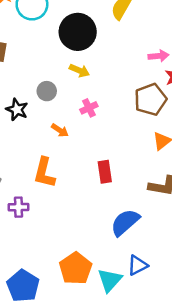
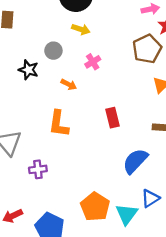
purple cross: (19, 207) -> (38, 169), moved

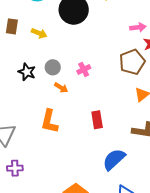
yellow arrow: (81, 29) -> (39, 33), moved
gray circle: (53, 51) -> (53, 67), moved
purple cross: (38, 169) -> (15, 168), moved

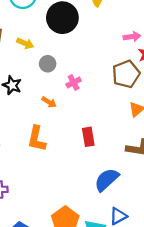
gray circle: (53, 67) -> (48, 64), moved

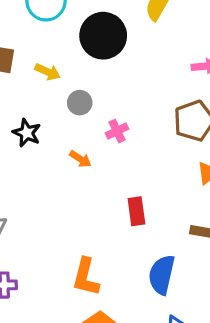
orange L-shape: (37, 139) -> (86, 277), moved
blue semicircle: (107, 180) -> (162, 275), turned -36

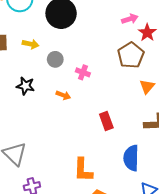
pink cross: (117, 131) -> (83, 72), turned -32

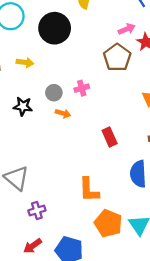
brown pentagon: (131, 55) -> (117, 58), moved
gray circle: (55, 59) -> (54, 93), moved
pink cross: (83, 72) -> (82, 88), turned -32

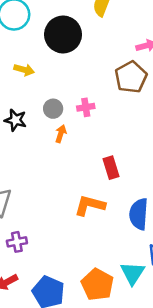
orange arrow: (63, 113) -> (61, 134), turned -96
orange L-shape: (89, 190) -> (90, 205), moved, turned 100
orange pentagon: (108, 223) -> (97, 284), moved

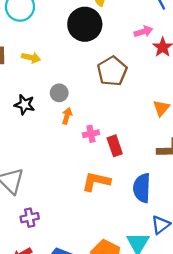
black circle: (63, 34) -> (85, 24), moved
brown pentagon: (131, 77) -> (112, 71), moved
pink cross: (86, 107) -> (91, 134), moved

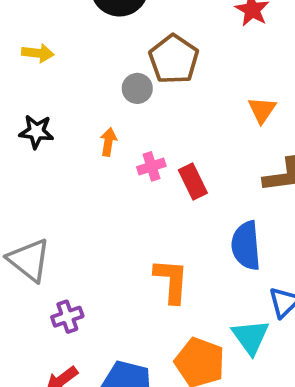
gray circle: (59, 93) -> (137, 88), moved
orange L-shape: (96, 181) -> (171, 281), moved, turned 88

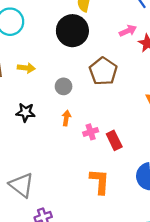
gray circle: (137, 88) -> (64, 86), moved
orange L-shape: (171, 281) -> (100, 182), moved

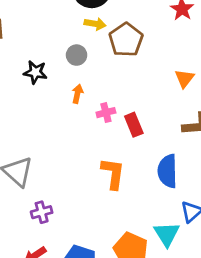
yellow arrow: (26, 68) -> (95, 24), moved
black star: (25, 112) -> (35, 72), moved

